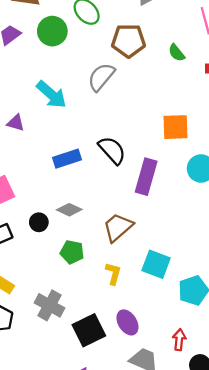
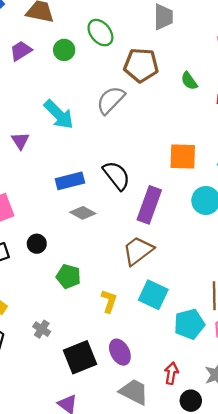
green circle: (52, 31) -> (64, 50), size x0.7
purple triangle: (16, 123) -> (20, 141), turned 36
gray diamond: (69, 210) -> (83, 213), moved
brown trapezoid: (118, 227) -> (138, 251), moved
gray cross: (50, 305) -> (42, 329), size x0.6

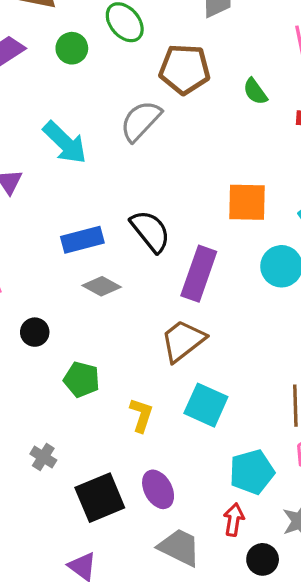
cyan pentagon: (189, 324) -> (252, 472), moved

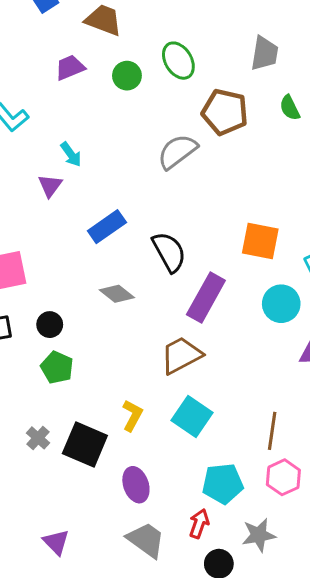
green semicircle: (255, 92) -> (290, 108), moved
cyan arrow: (65, 143) -> (71, 154), moved, size x0.6
blue rectangle: (82, 240) -> (107, 227), moved, turned -30
green pentagon: (82, 379) -> (57, 367), moved
black square: (100, 498) -> (85, 445), moved, turned 36

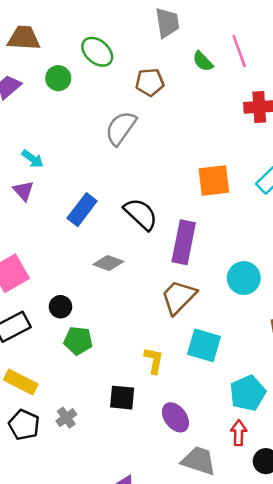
brown pentagon: (225, 112) -> (150, 82), size x0.7
cyan circle: (281, 304) -> (244, 278), moved
gray cross: (38, 438) -> (66, 418), moved, turned 30
black square: (85, 445) -> (122, 398), size x0.7

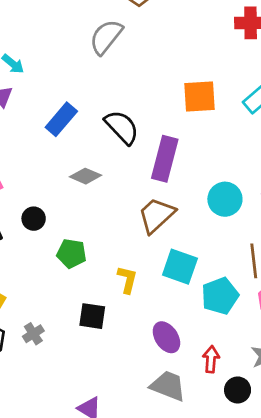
green pentagon: (78, 341) -> (71, 253), moved
cyan pentagon: (248, 393) -> (220, 296), moved
purple ellipse: (175, 417) -> (166, 337), moved

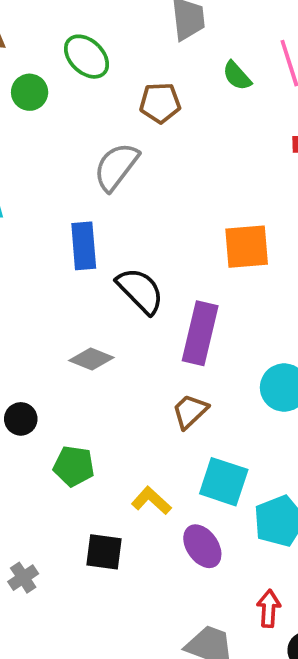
blue rectangle: (61, 119) -> (84, 246), moved, turned -44
brown trapezoid: (156, 215) -> (190, 411), size x0.7
yellow L-shape: (127, 280) -> (151, 501), turned -60
purple ellipse: (166, 337) -> (202, 546), moved

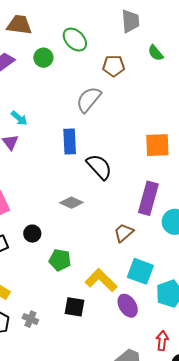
purple rectangle: (200, 333) -> (148, 198), moved
yellow L-shape: (151, 501) -> (101, 280), size x1.5
gray cross: (23, 578) -> (30, 319), turned -35

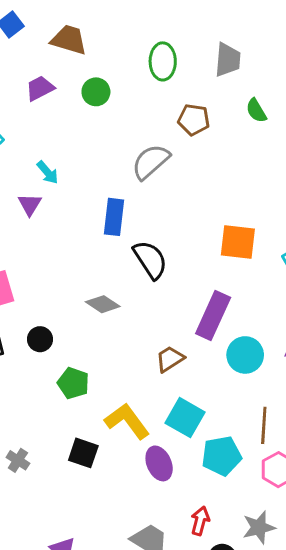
green ellipse: (75, 40) -> (163, 61), moved, turned 35

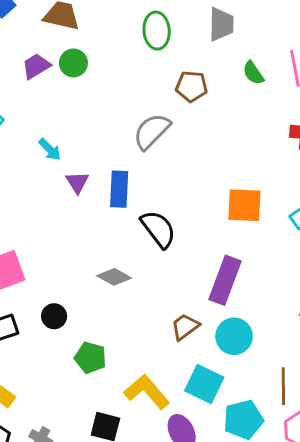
green circle: (96, 92) -> (73, 63), moved
purple triangle: (30, 204) -> (77, 182), moved
cyan circle: (245, 355) -> (234, 336), moved

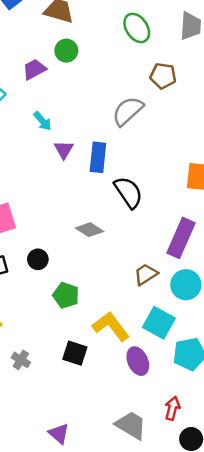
green ellipse: (157, 31) -> (137, 28), turned -32
purple trapezoid: (36, 66) -> (34, 69), moved

